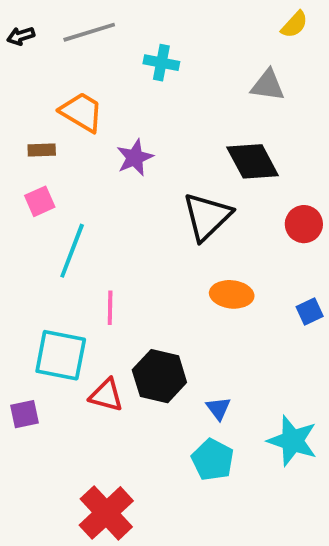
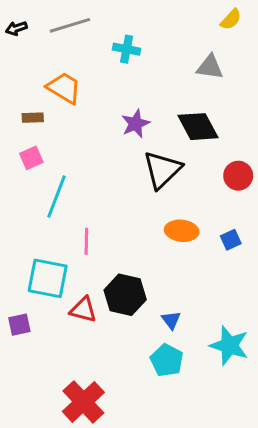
purple star: (135, 158) -> (135, 124), moved
blue square: (310, 311) -> (231, 240), moved

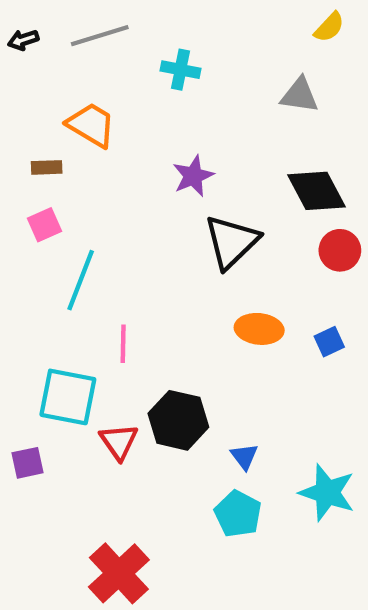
black diamond: (198, 127) -> (317, 191), moved
red triangle: (83, 310) -> (119, 442), turned 40

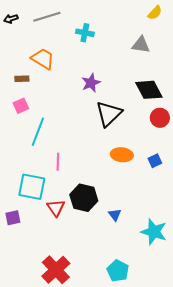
cyan pentagon: (238, 514) -> (118, 271), moved

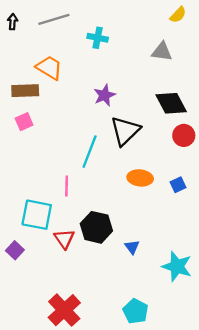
black arrow: (11, 19) -> (13, 22), turned 112
brown rectangle: (22, 79) -> (25, 91), size x1.6
cyan line: (38, 132) -> (90, 152), moved
purple square: (13, 218) -> (15, 250), turned -35

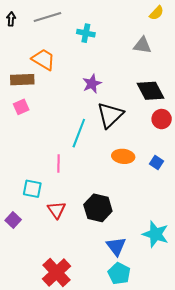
blue square: (178, 185) -> (157, 162), turned -32
cyan square: (37, 215) -> (32, 189), size x0.7
black hexagon: (96, 227) -> (98, 208), moved
blue triangle: (132, 247) -> (116, 246), moved, size x1.5

